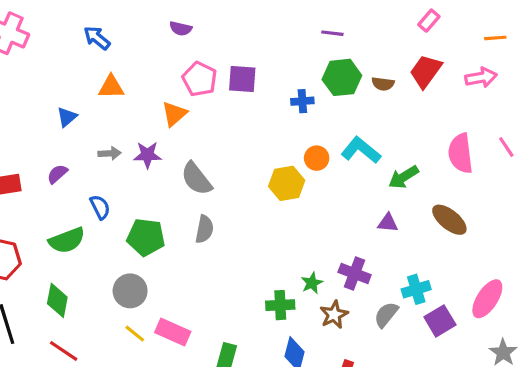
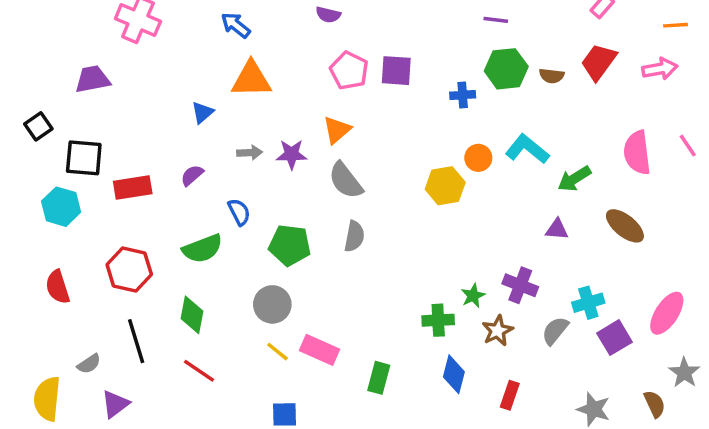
orange triangle: (111, 87) -> (251, 79), size x1.4
orange triangle: (174, 114) -> (337, 130), moved

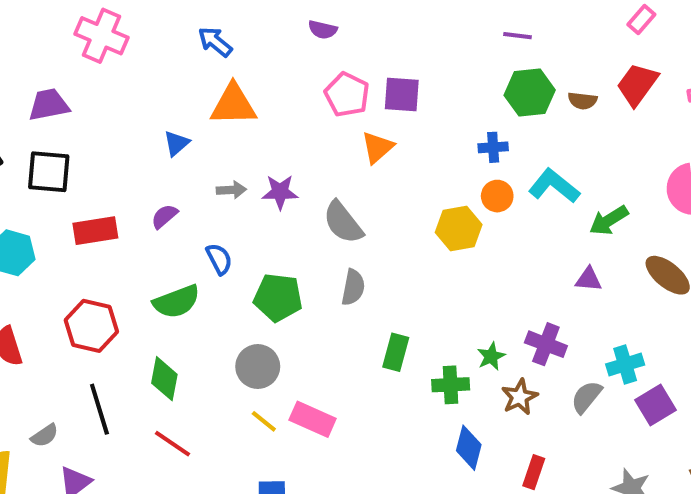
blue cross: (463, 95) -> (493, 147), moved
orange triangle: (337, 130) -> (377, 147), moved
black square: (84, 158) -> (49, 172), moved
green rectangle: (379, 378) -> (396, 352), moved

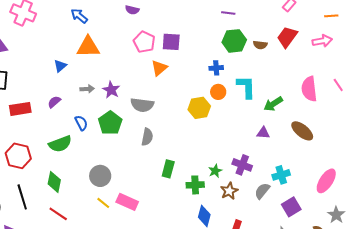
cyan L-shape: (554, 186) -> (246, 87), turned 50
purple star: (280, 192) -> (111, 90), turned 30
gray semicircle: (343, 222) -> (142, 105), turned -45
green pentagon: (278, 298) -> (110, 123), moved, turned 30
purple square: (656, 405) -> (291, 207), moved

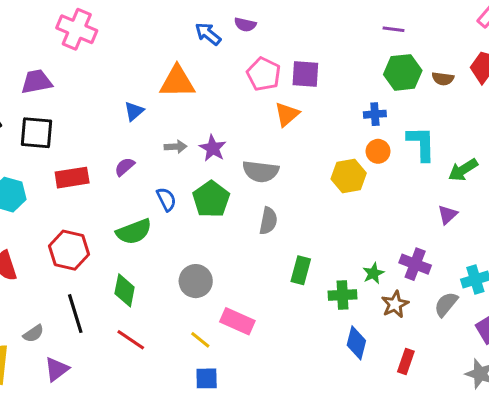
blue arrow: (79, 16) -> (208, 34), moved
purple triangle: (263, 133) -> (448, 215), turned -48
yellow line: (103, 203) -> (200, 340), moved

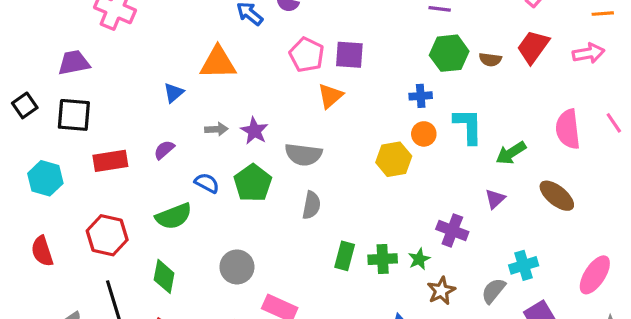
blue semicircle: (166, 199) -> (207, 183), turned -35
purple cross: (415, 264) -> (452, 231), moved
green cross: (342, 295) -> (383, 259), moved

